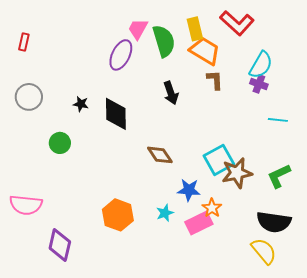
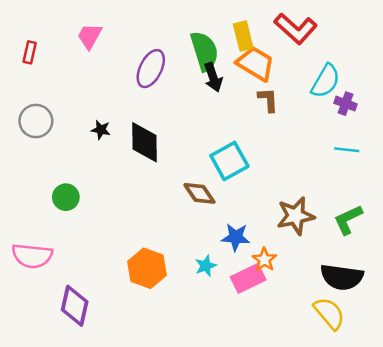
pink trapezoid: (138, 29) -> (90, 36), moved
purple cross: (259, 84) -> (346, 104), moved
black arrow: (171, 93) -> (213, 77), moved
green circle: (60, 143) -> (66, 197), moved
cyan square: (219, 160) -> (229, 161), moved

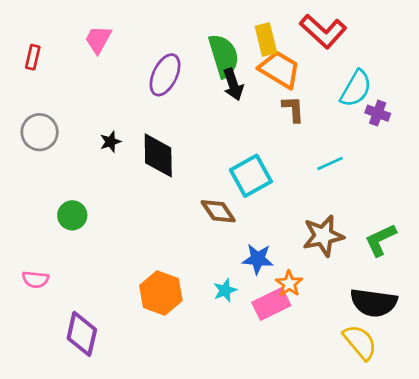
black star: (101, 130) -> (110, 142), turned -30
cyan line: (347, 150) -> (330, 164), moved, turned -30
pink semicircle: (32, 256) -> (35, 279), size x0.6

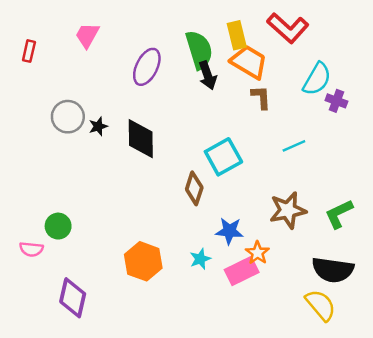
gray circle: (40, 132) -> (68, 117), moved
brown diamond: (218, 211) -> (194, 188), turned 52
green circle: (72, 215) -> (58, 226), moved

